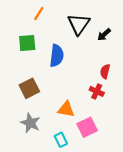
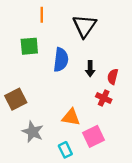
orange line: (39, 14) -> (42, 15), turned -32
black arrow: (104, 35) -> (90, 69), moved, turned -48
brown square: (29, 88) -> (16, 99), moved

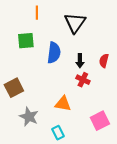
red semicircle: (113, 77) -> (104, 61), moved
red cross: (104, 98) -> (83, 80), moved
pink square: (93, 136) -> (100, 121), moved

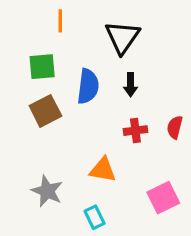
black arrow: (80, 61) -> (131, 85), moved
red semicircle: (104, 61) -> (175, 127), moved
red cross: (83, 80) -> (135, 131), turned -32
brown square: (14, 88) -> (45, 111), moved

